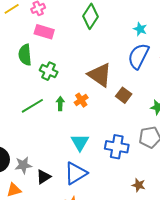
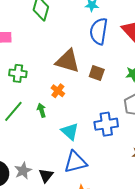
green arrow: (60, 104) -> (42, 110), moved
blue triangle: (76, 173) -> (75, 162), turned 35

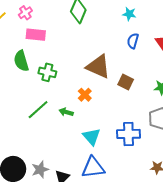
blue semicircle: (99, 31) -> (133, 41), size x0.6
green arrow: (42, 110) -> (66, 112), turned -64

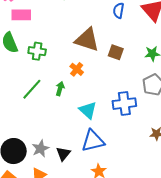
green arrow: (66, 112) -> (60, 89), turned 96

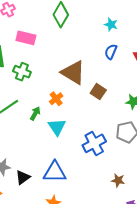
pink rectangle: (21, 15) -> (26, 38), moved
blue cross: (124, 104) -> (94, 143), turned -35
cyan triangle: (88, 110) -> (57, 127), moved

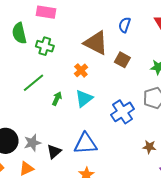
blue semicircle: (111, 52) -> (125, 25), moved
green arrow: (35, 113) -> (57, 99), moved
cyan triangle: (57, 127) -> (84, 99), turned 30

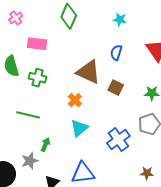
green line: (33, 83) -> (28, 115), turned 55
green arrow: (57, 99) -> (45, 145), moved
gray star: (32, 143) -> (30, 161), moved

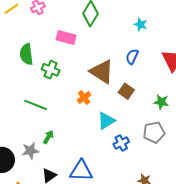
pink rectangle: (37, 44) -> (66, 37), moved
cyan triangle: (79, 128) -> (106, 121), moved
blue cross: (118, 140) -> (121, 143), size x0.7

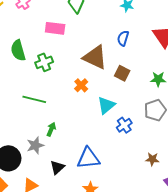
green cross: (51, 70) -> (44, 62), turned -36

